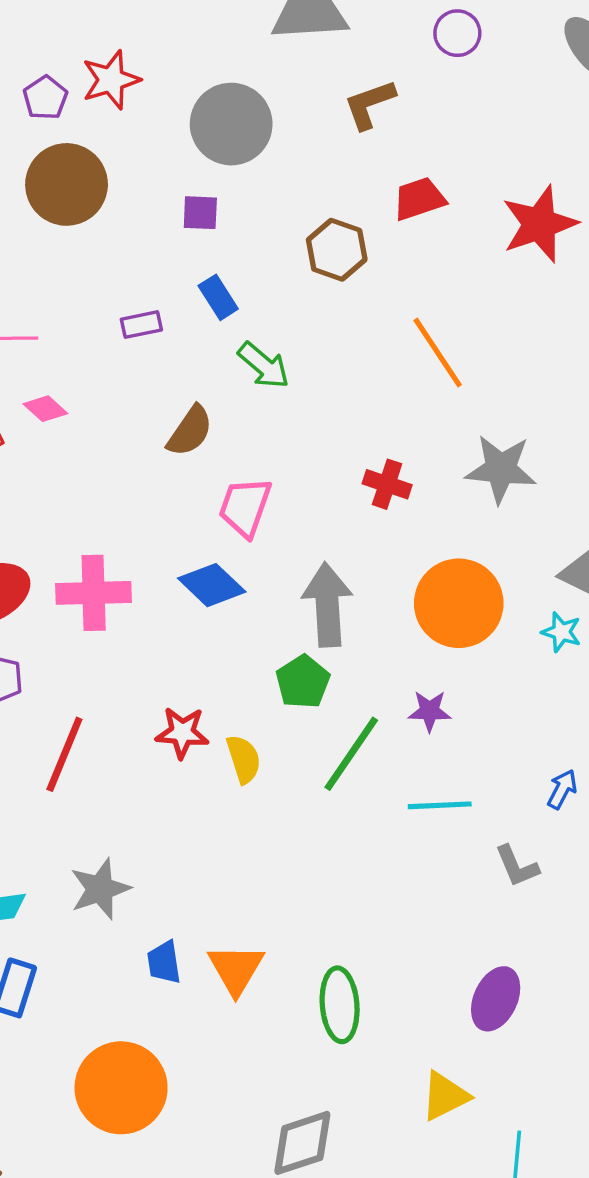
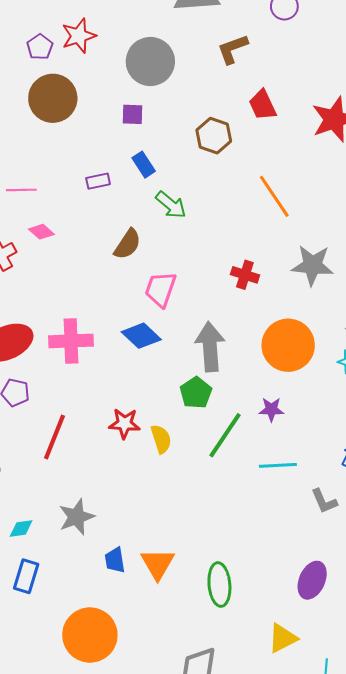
red trapezoid: (419, 199) -> (263, 105), turned -96

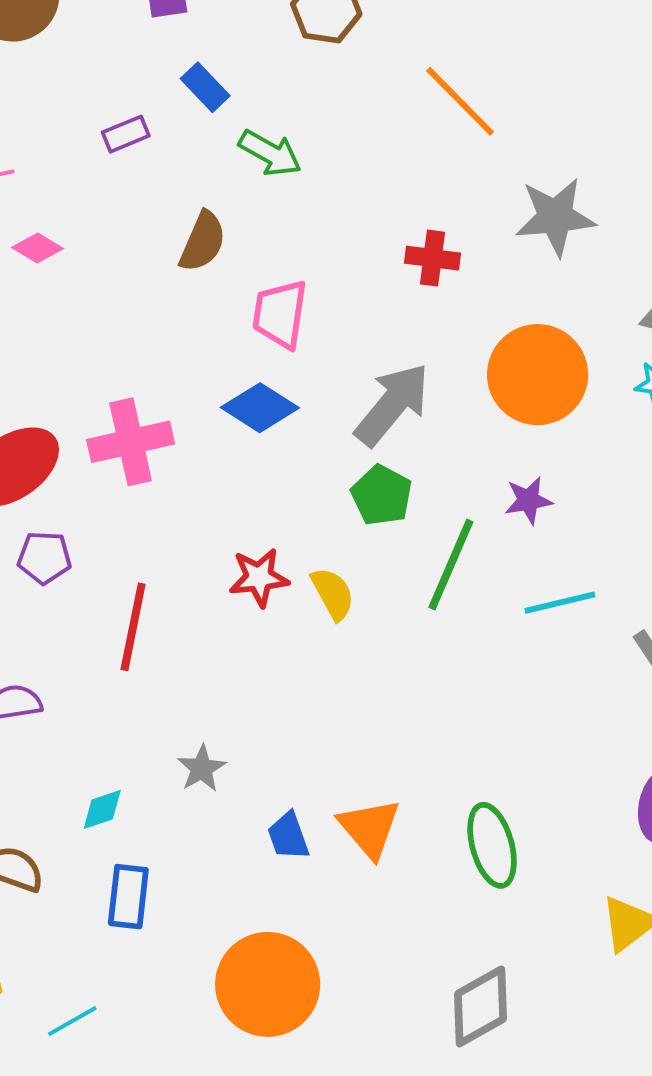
gray arrow: (210, 347) -> (392, 404), turned 54
gray star: (76, 517) -> (202, 768), size x0.7

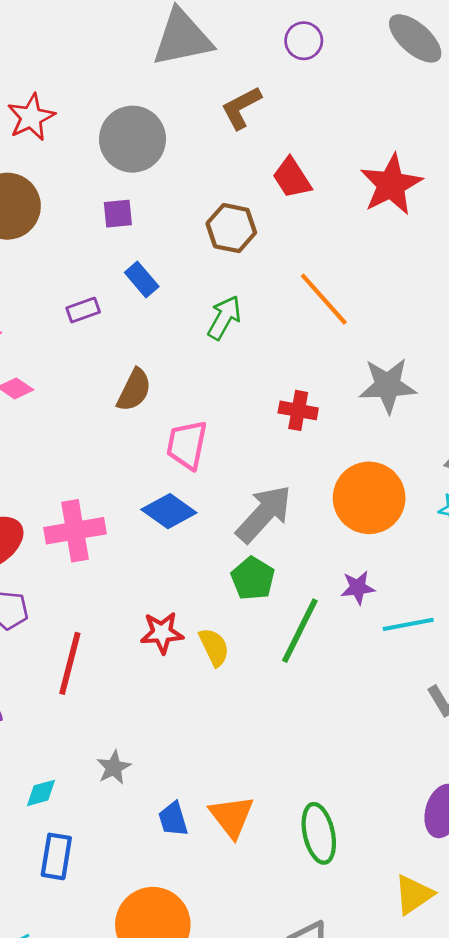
green arrow: (270, 153) -> (224, 318), moved, turned -93
cyan line: (560, 603) -> (408, 624), moved

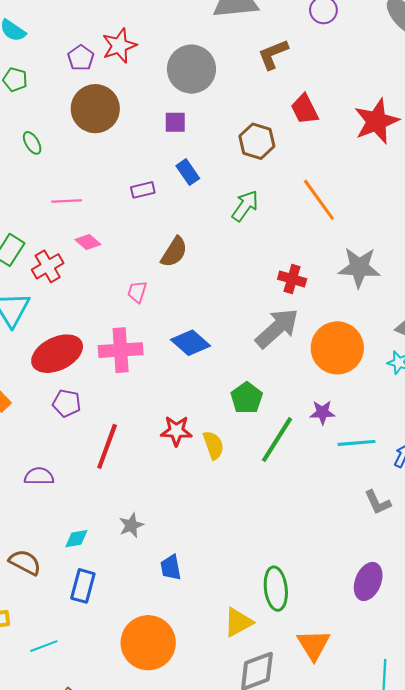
pink trapezoid: (187, 445) -> (137, 292), moved, size x0.6
gray arrow: (264, 514) -> (277, 328), moved
orange triangle: (232, 816) -> (314, 645), moved
yellow triangle: (414, 895) -> (238, 622), moved

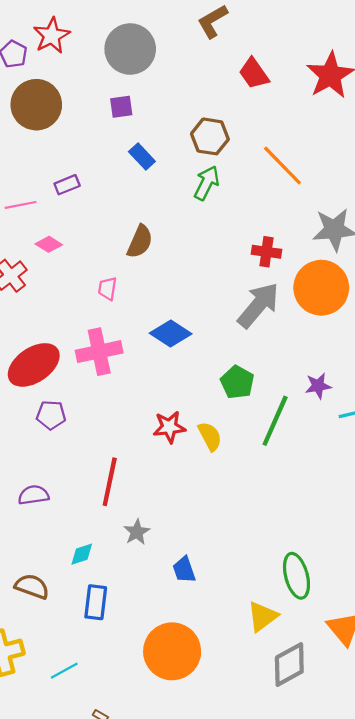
brown hexagon: (257, 141) -> (210, 136), moved
purple rectangle: (143, 190) -> (67, 185), moved
orange circle: (337, 348) -> (321, 288), moved
red line: (107, 446) -> (110, 482), moved

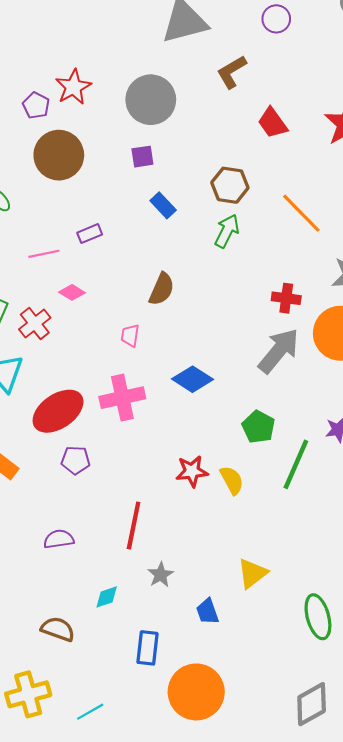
blue rectangle: (96, 602) -> (147, 648), moved
yellow triangle: (262, 616) -> (252, 573), moved

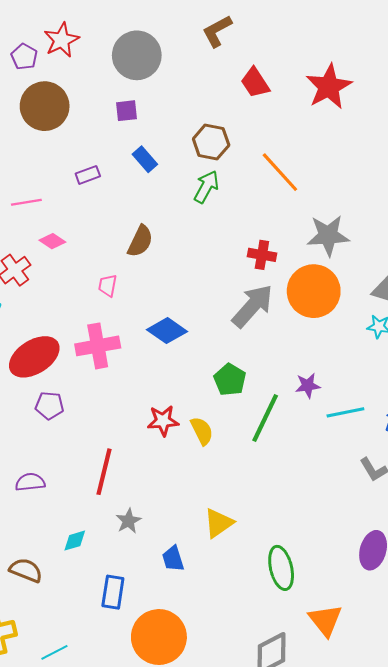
purple rectangle: (90, 234) -> (88, 175), moved

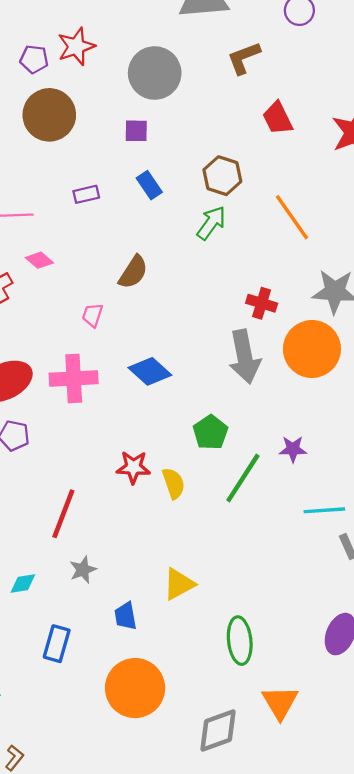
purple pentagon: (24, 57) -> (34, 59), turned -30
gray arrow: (253, 306) -> (245, 357), turned 120
cyan line: (345, 412) -> (324, 510), moved
orange circle: (159, 637) -> (135, 688), moved

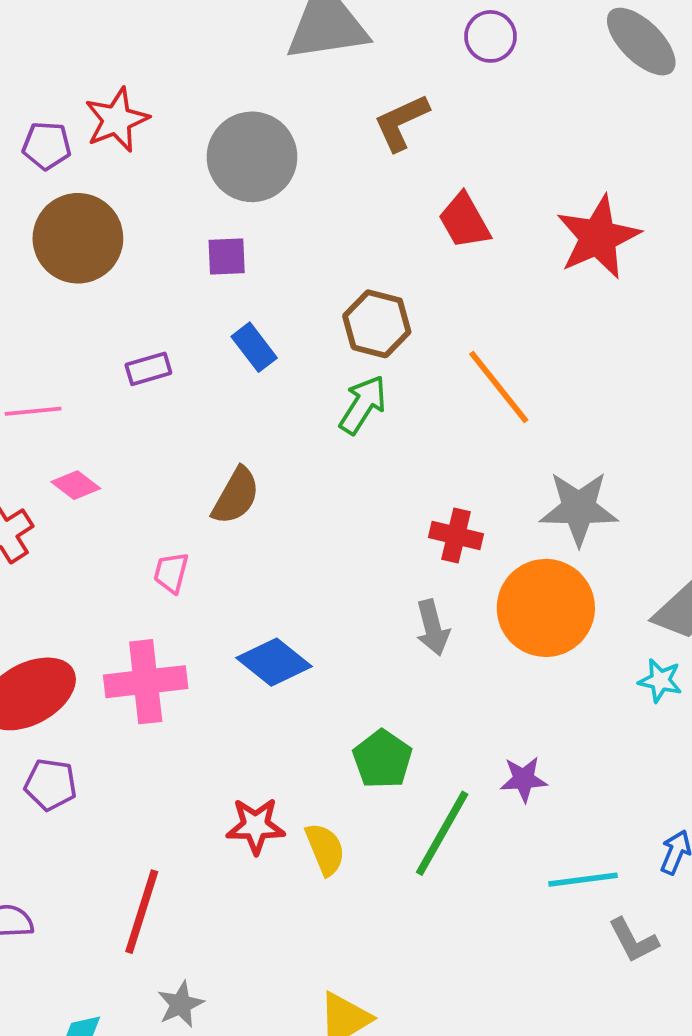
gray arrow: (245, 357) -> (433, 628), size x0.6

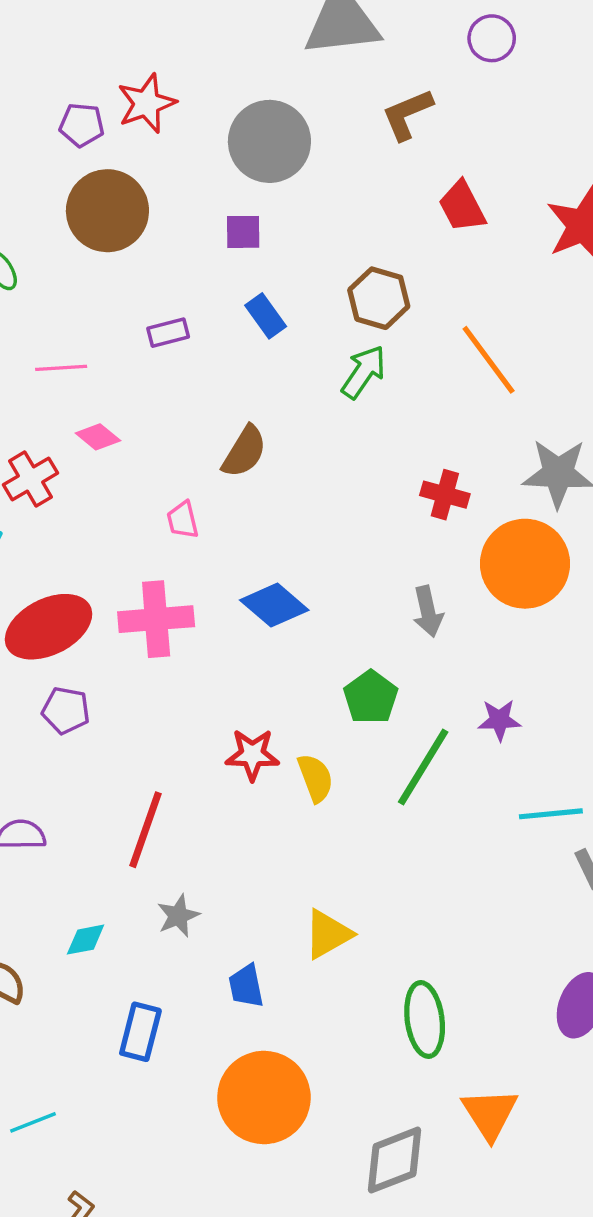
pink trapezoid: (171, 573) -> (183, 520), turned -30
gray arrow: (433, 628) -> (428, 611), moved

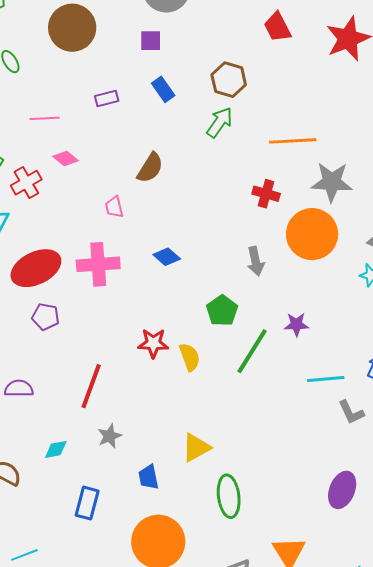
orange line: (489, 360) -> (293, 141), moved, turned -57
blue diamond: (274, 605) -> (167, 257), size x0.7
green ellipse: (425, 1019) -> (229, 496), moved

